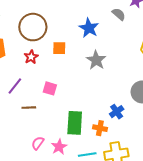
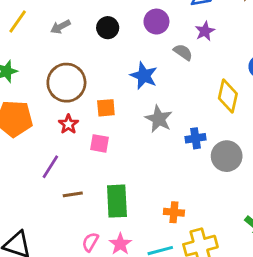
pink square: (50, 88) -> (100, 143), moved
blue cross: (117, 112) -> (196, 138), moved, turned 32
green rectangle: (75, 123) -> (117, 201), moved

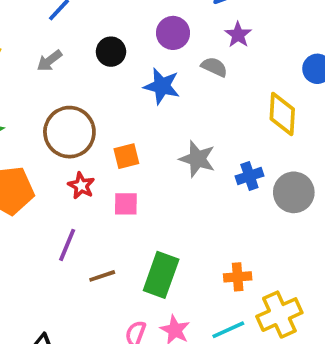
blue star: (144, 76) -> (162, 86), moved
green rectangle: (117, 201) -> (161, 275), turned 32

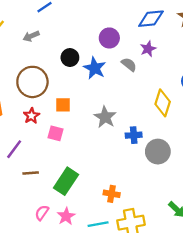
black circle: (111, 52) -> (70, 58), moved

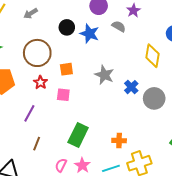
blue cross: (134, 135) -> (131, 87), turned -32
brown line: (31, 173) -> (37, 144), moved, turned -56

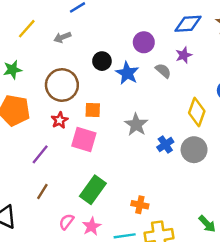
pink square: (63, 95) -> (84, 139), size x1.5
gray circle: (154, 98) -> (194, 150), moved

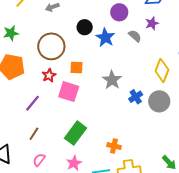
pink semicircle: (66, 222) -> (39, 160), moved

